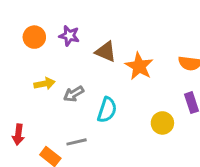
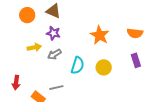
purple star: (69, 36) -> (53, 33), moved
brown triangle: (106, 52) -> (53, 11), moved
yellow circle: (162, 123) -> (104, 67), moved

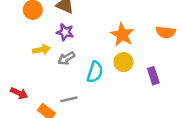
purple rectangle: (136, 60) -> (153, 76), moved
yellow circle: (104, 67) -> (123, 62), moved
red arrow: (16, 83) -> (19, 93), turned -72

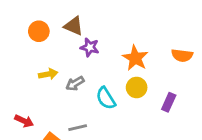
purple star: (65, 32) -> (90, 47), moved
cyan semicircle: (95, 72) -> (106, 98), turned 130
purple rectangle: (153, 76) -> (169, 102), turned 42

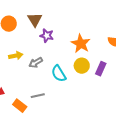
brown triangle: (74, 26) -> (35, 20), turned 35
purple rectangle: (169, 102) -> (101, 69), moved

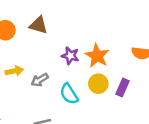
brown triangle: (35, 20) -> (38, 25), turned -42
purple star: (47, 36) -> (70, 56), moved

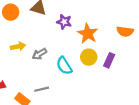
purple star: (70, 56) -> (64, 22), moved

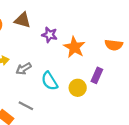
yellow circle: (89, 57) -> (78, 88), moved
gray line: (42, 89) -> (26, 106), turned 40

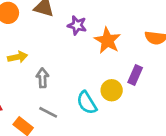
gray arrow: (24, 69) -> (43, 78), moved, turned 119
cyan semicircle: (50, 81) -> (87, 103), moved

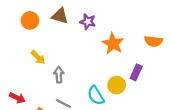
purple star: (77, 25) -> (88, 22), moved
yellow arrow: (18, 57) -> (38, 57), turned 56

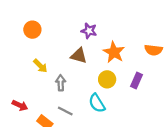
brown triangle: (60, 16) -> (79, 56), moved
yellow circle: (117, 85) -> (107, 79), moved

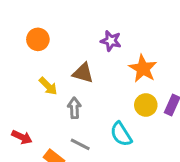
brown triangle: (79, 56) -> (83, 73), moved
yellow circle: (107, 79) -> (146, 105), moved

